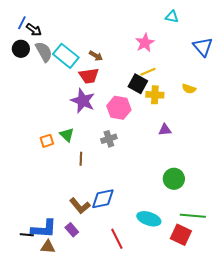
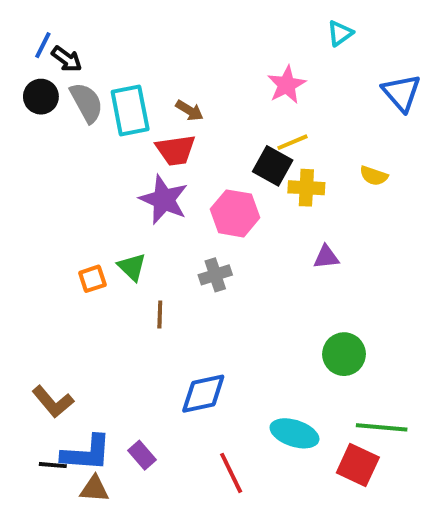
cyan triangle: (172, 17) -> (340, 33), turned -48
cyan rectangle: (66, 56) -> (130, 110), turned 40
brown L-shape: (80, 206) -> (53, 402), moved

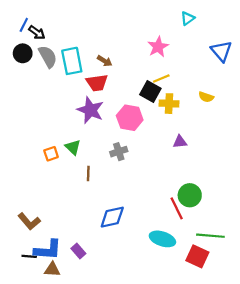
red line: (231, 473) -> (177, 208), moved

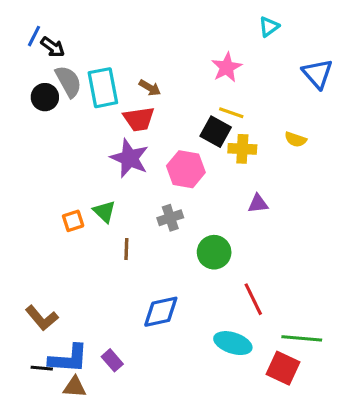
black circle: (23, 53) -> (45, 97), moved
yellow line: (161, 78) -> (231, 113), turned 42
green circle: (190, 195) -> (214, 252), moved

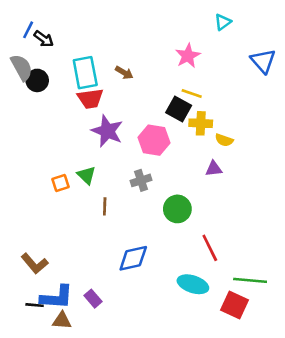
gray semicircle: (68, 81) -> (22, 67), moved
red trapezoid: (139, 119) -> (90, 99), moved
yellow semicircle: (296, 139) -> (224, 140), moved

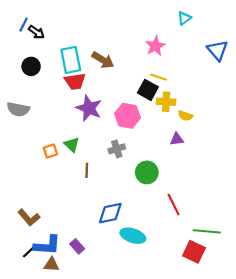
gray semicircle: (22, 67) -> (18, 109), moved, turned 130
brown arrow: (124, 73) -> (103, 60), size x1.5
cyan ellipse: (193, 284) -> (133, 236), moved
black line: (35, 305) -> (29, 252), turned -48

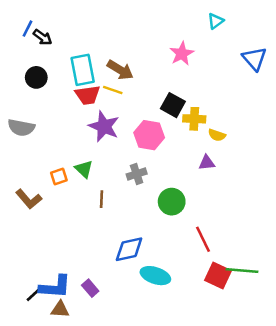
yellow line: (159, 77) -> (113, 90), moved
brown L-shape: (29, 217) -> (29, 199), moved
red square: (194, 252) -> (218, 276), moved

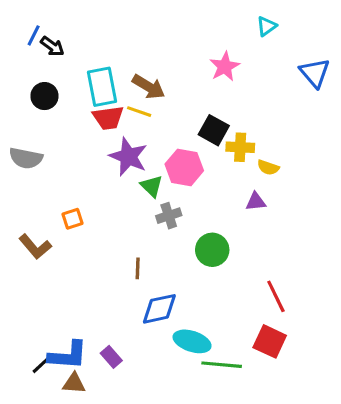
green triangle: (84, 169) -> (152, 186), moved
brown line: (101, 199) -> (138, 268), moved
red line: (203, 239) -> (276, 296), moved
green line: (242, 271) -> (222, 365), moved

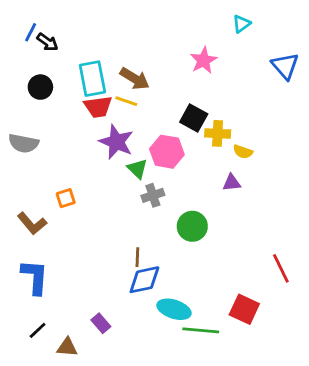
brown line: (138, 268) -> (137, 257), moved
red line: (276, 296) -> (281, 268), moved
blue L-shape: (68, 355) -> (35, 277), moved, turned -90

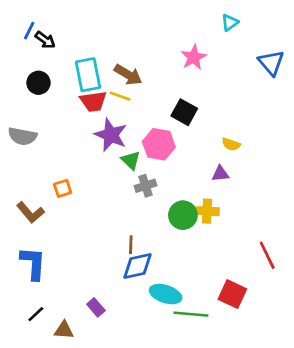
yellow cross: (218, 133) -> (207, 211), moved

